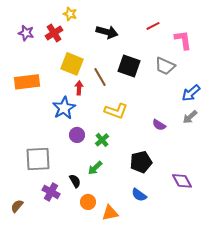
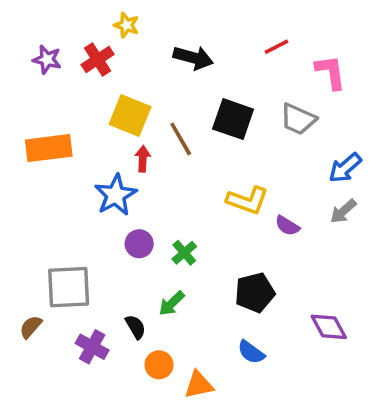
yellow L-shape: (116, 111) -> (248, 200), moved
brown semicircle: (17, 206) -> (31, 327), moved

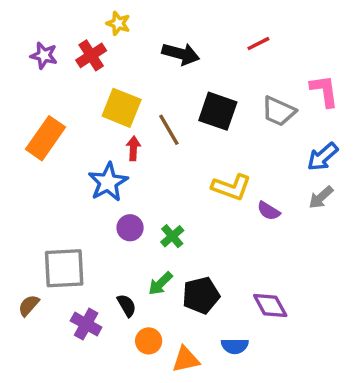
pink L-shape: (331, 72) -> (324, 91), moved
orange rectangle: (49, 148) -> (46, 138), turned -48
black pentagon: (255, 293) -> (201, 295), moved
purple diamond: (329, 327) -> (270, 305), moved
blue semicircle: (251, 352) -> (235, 346), moved, turned -36

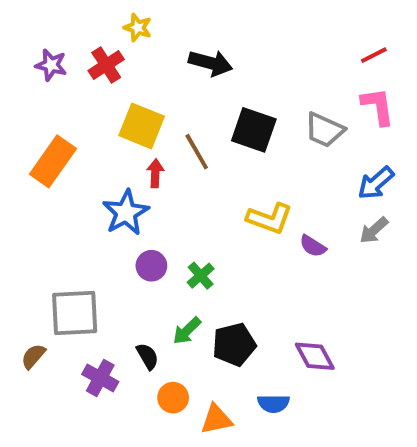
red line: (258, 44) -> (374, 55), moved

